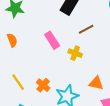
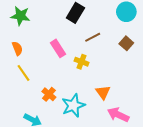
yellow line: (18, 82) -> (23, 73), moved
orange triangle: (96, 83) -> (103, 92), turned 42

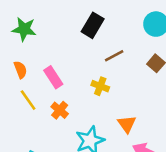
pink rectangle: (58, 48) -> (53, 77), moved
orange cross: (49, 94) -> (60, 110), moved

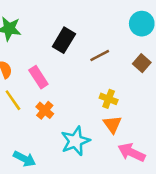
black rectangle: (93, 25) -> (64, 40), moved
yellow cross: (100, 86) -> (109, 99), moved

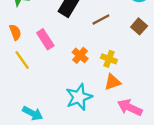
orange cross: (45, 110) -> (80, 55), moved
orange triangle: (112, 124) -> (112, 82), turned 48

